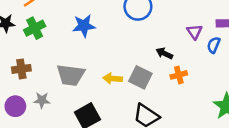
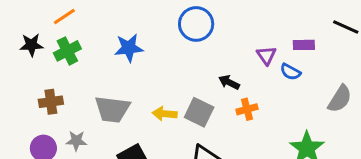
blue semicircle: (214, 45) -> (290, 72), turned -84

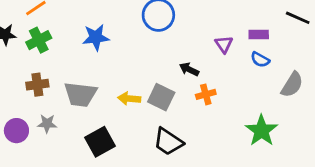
blue semicircle: (290, 72) -> (260, 60), moved
brown cross: (51, 102) -> (37, 85), moved

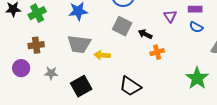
gray trapezoid: (80, 94) -> (79, 44), moved
gray square: (161, 97) -> (122, 26), moved
gray star: (47, 124) -> (51, 73), moved
purple circle: (16, 131) -> (21, 68), moved

